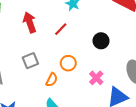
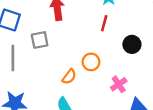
red line: (61, 29) -> (104, 23), moved, turned -40
gray square: (30, 61) -> (40, 40), moved

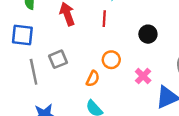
red line: (104, 23) -> (104, 19), moved
gray square: (40, 40) -> (58, 59), moved

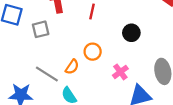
gray square: (58, 59) -> (41, 29), moved
gray line: (34, 72) -> (47, 74), moved, turned -55

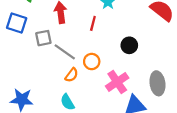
pink cross: (120, 72) -> (117, 82), size x1.5
gray line: (47, 74) -> (65, 52), moved

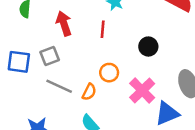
blue square: (17, 23) -> (19, 62), moved
gray line: (65, 52) -> (59, 86), moved

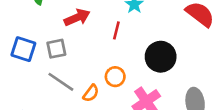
red arrow: (64, 24) -> (77, 18), turned 75
black circle: (148, 47) -> (161, 57), size x1.5

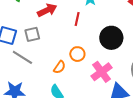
gray line: (61, 82) -> (22, 57), moved

